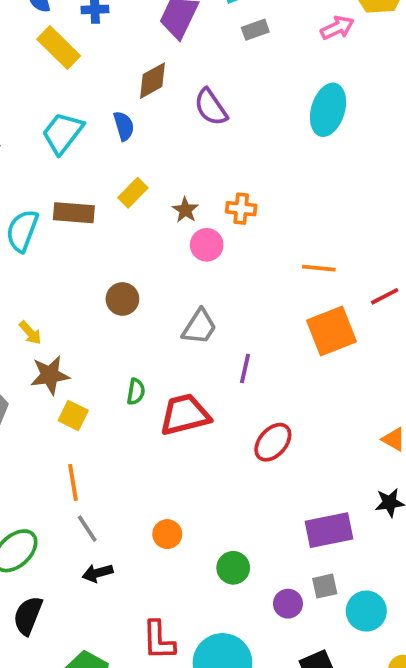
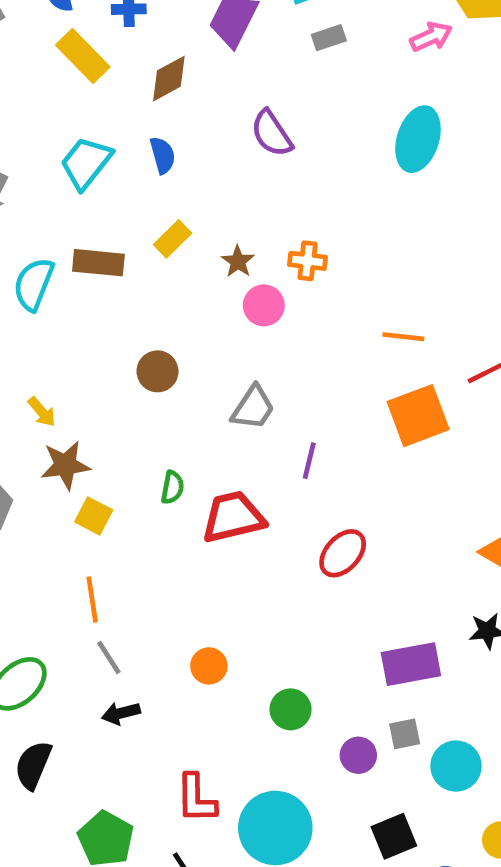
brown diamond: (152, 81) -> (169, 79), moved

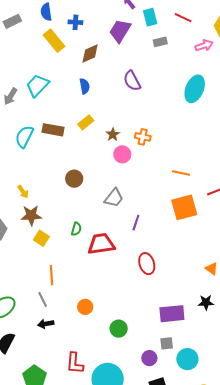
cyan trapezoid: (86, 163) -> (37, 85), moved
red ellipse: (343, 553) -> (147, 264), turned -65
orange line: (92, 600) -> (52, 275), moved
purple circle: (358, 755) -> (149, 358), moved

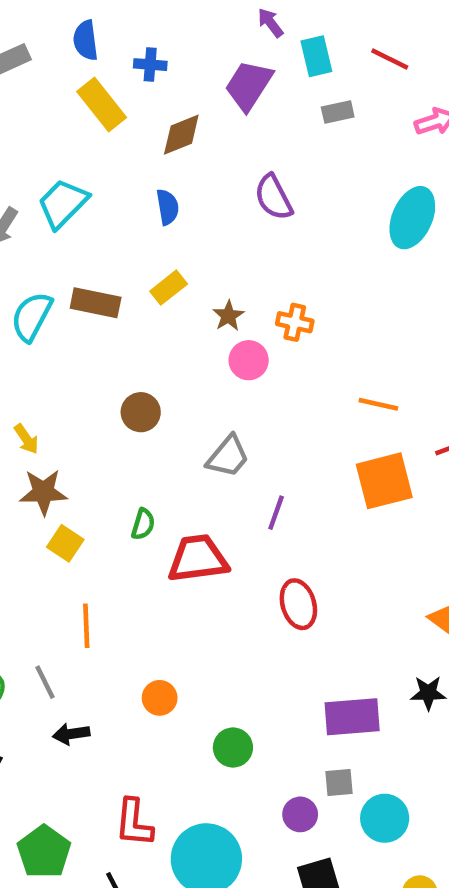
gray line: (43, 300) -> (45, 682), moved

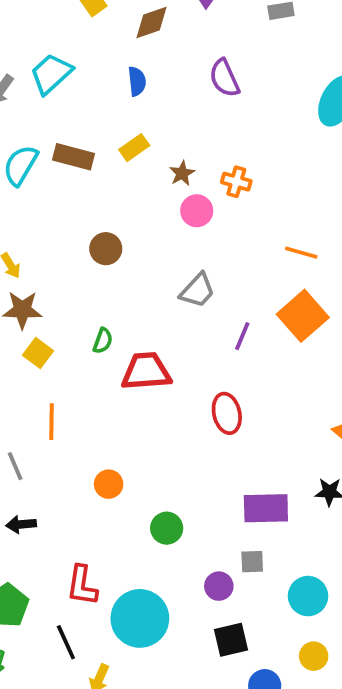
gray trapezoid: (228, 457) -> (197, 290), moved
orange square: (384, 481) -> (303, 316), turned -30
purple line: (276, 513) -> (242, 336), moved
black arrow: (71, 734) -> (21, 524), moved
cyan circle: (385, 818) -> (308, 596), moved

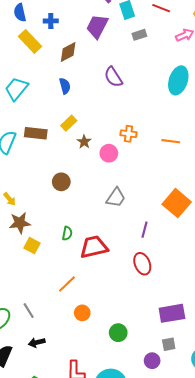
brown star: (182, 173) -> (84, 142), moved
orange line: (301, 253) -> (171, 141), moved
purple line: (242, 336) -> (145, 230), moved
orange line: (52, 422) -> (67, 284), moved, turned 54

